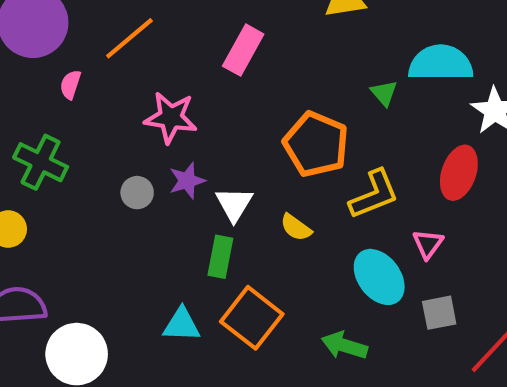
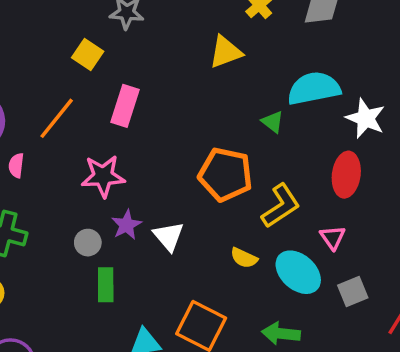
pink rectangle: (243, 50) -> (125, 106), moved
yellow semicircle: (296, 227) -> (244, 258), moved
green rectangle: (220, 257) -> (106, 285), moved

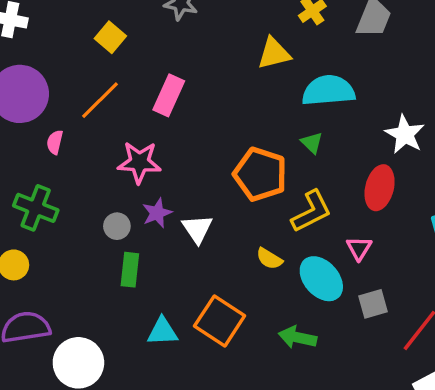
yellow square: (88, 54) -> (110, 37), moved
cyan semicircle: (314, 88) -> (328, 91), moved
green triangle: (273, 122) -> (312, 143), moved

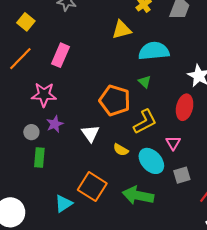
white triangle: (197, 229) -> (90, 133), moved
cyan triangle: (162, 332) -> (64, 203), moved, turned -30
green arrow: (297, 337) -> (138, 195), size x1.4

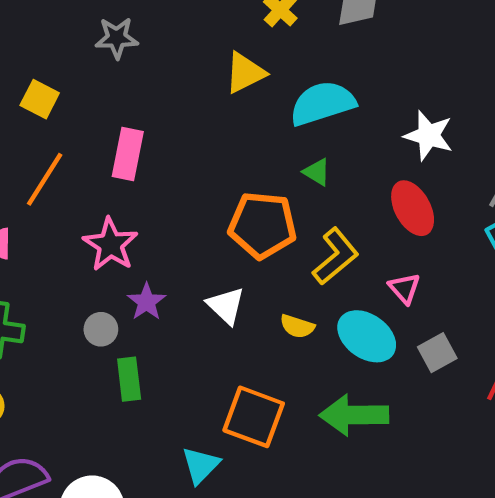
pink star: (44, 95) -> (110, 245), turned -30
red ellipse: (185, 107) -> (413, 208), turned -30

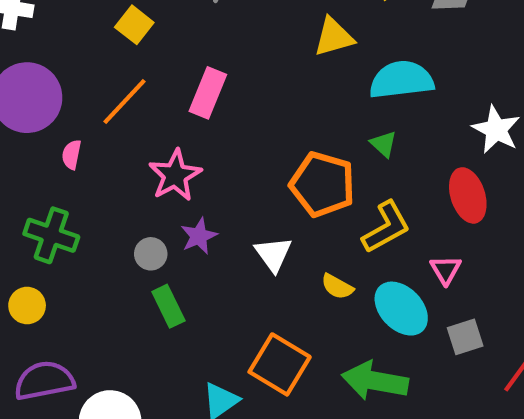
green rectangle: (129, 379) -> (168, 306), turned -30

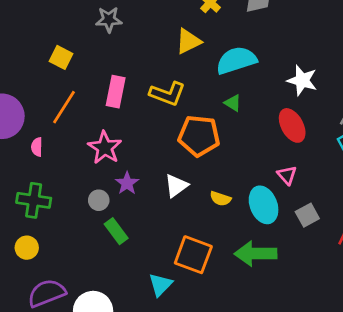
yellow L-shape: (386, 227) -> (167, 94), moved, turned 60
white triangle: (273, 254) -> (176, 186), turned 40
cyan ellipse: (401, 309) -> (264, 205), turned 33

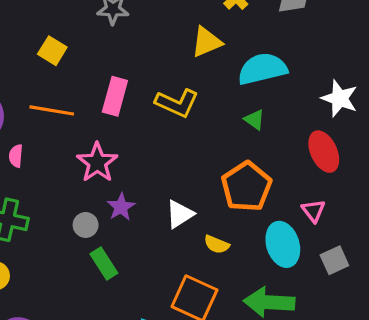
orange line: (64, 107) -> (52, 110), turned 63
orange pentagon: (199, 136) -> (246, 187), moved, turned 30
yellow semicircle: (220, 199) -> (217, 244), moved

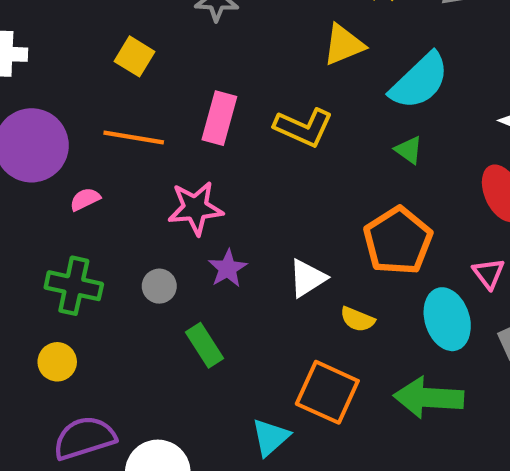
cyan semicircle: (262, 69) -> (419, 81), turned 150
pink semicircle: (16, 156) -> (85, 199), turned 60
pink star: (97, 162) -> (195, 208), turned 30
gray circle: (86, 225) -> (159, 286), moved

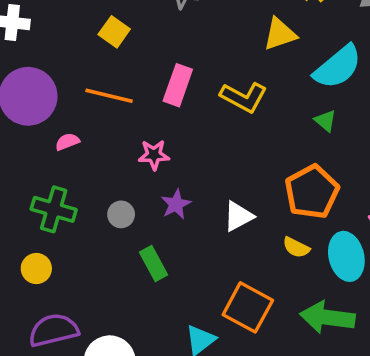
pink star: (195, 208) -> (154, 155), size x0.7
yellow semicircle: (357, 319) -> (296, 247), moved

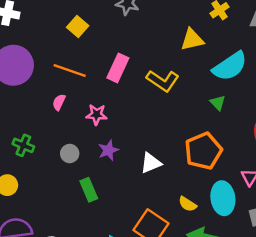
pink semicircle: (67, 142) -> (59, 102), moved, turned -49
green cross: (54, 209) -> (23, 145), size x0.7
yellow semicircle: (296, 247) -> (188, 204), moved

